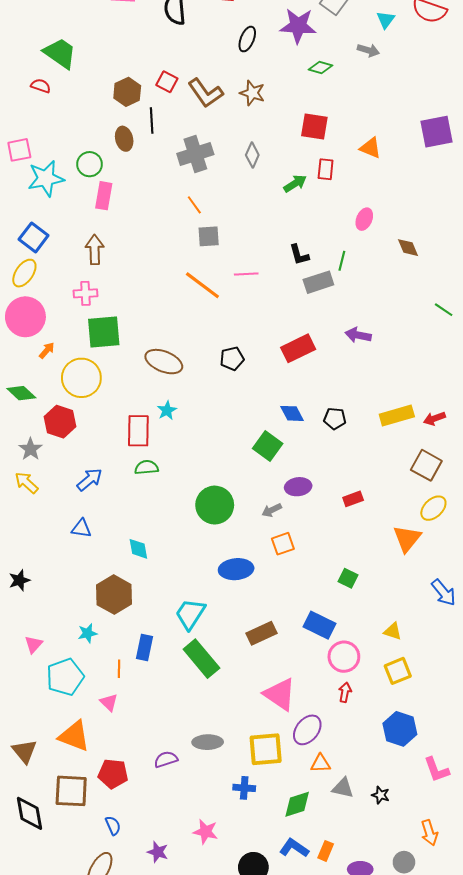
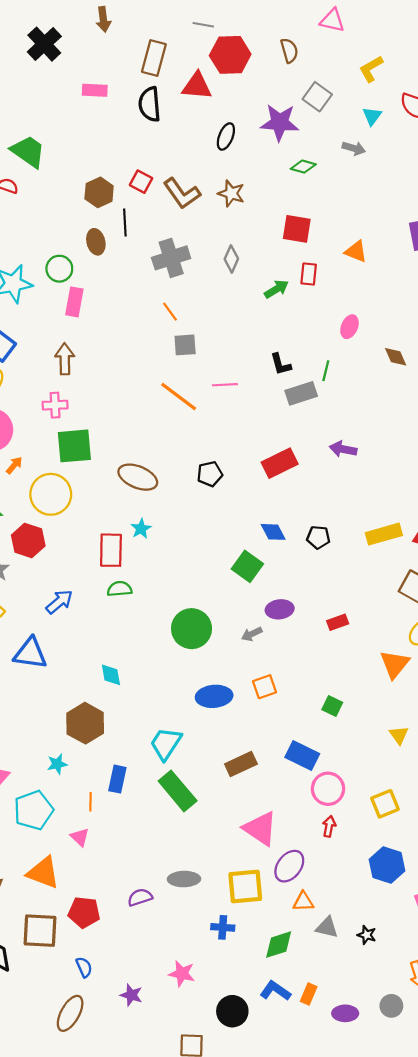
blue triangle: (81, 528) -> (30, 653), moved, size x1.6
orange square: (283, 544) -> (265, 687), moved
yellow triangle: (393, 631) -> (399, 735), moved, turned 36

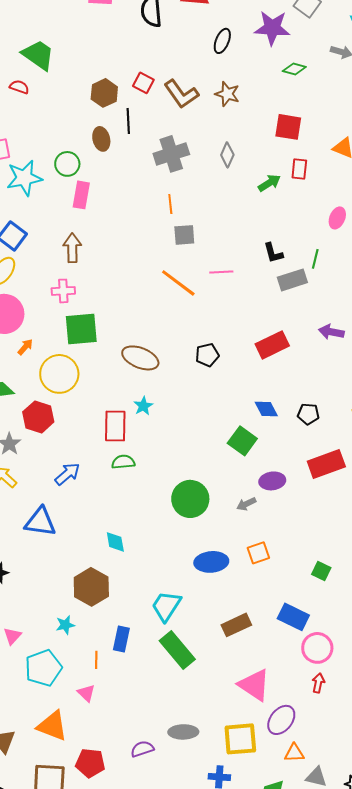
orange line: (170, 312) -> (170, 204), turned 30
red rectangle: (338, 622) -> (326, 464), moved, size x1.8

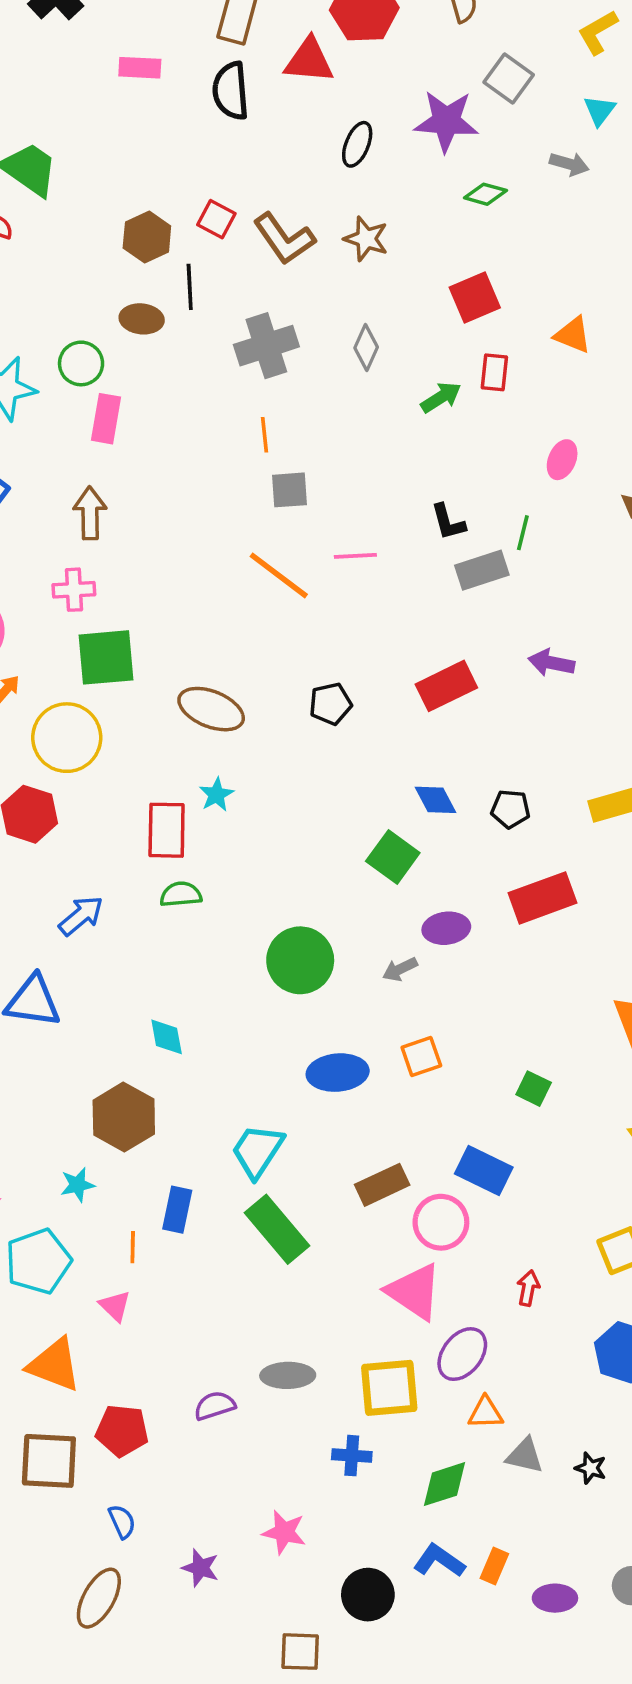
red square: (288, 127) -> (475, 298), turned -32
brown ellipse: (101, 139) -> (142, 319), turned -70
pink circle: (317, 648) -> (441, 1222), moved

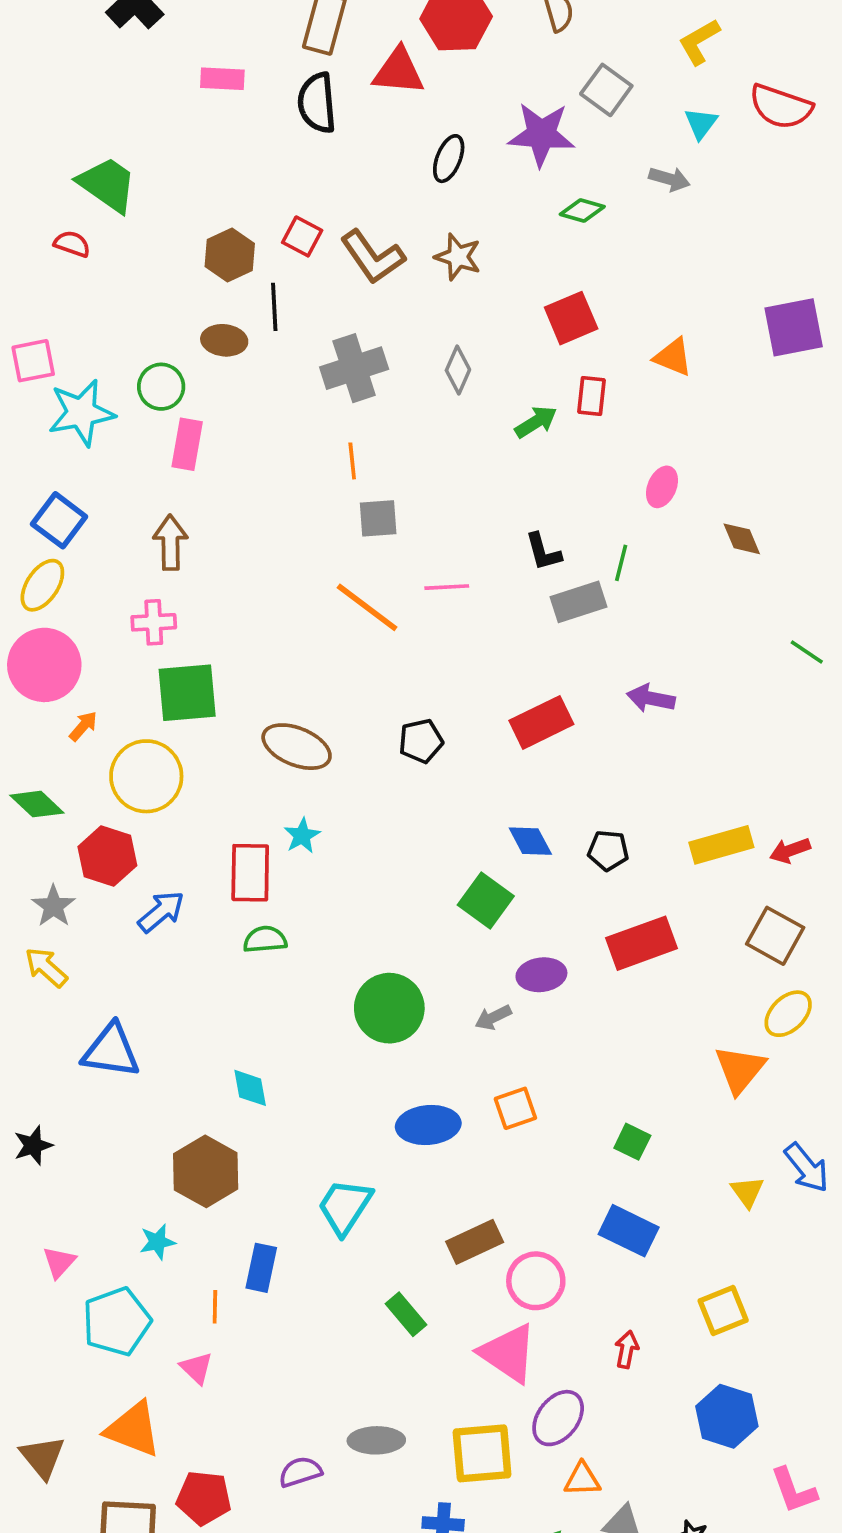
blue arrow: (81, 916) -> (161, 912), moved
blue rectangle: (484, 1171) -> (629, 1231), moved
green rectangle: (277, 1229) -> (406, 1314), moved, size x0.6

